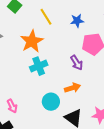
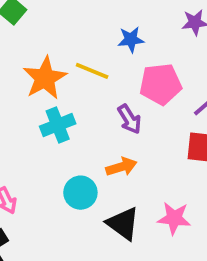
yellow line: (46, 17) -> (92, 71), moved, turned -36

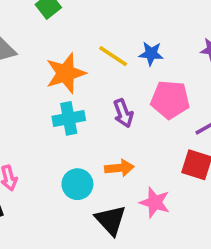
yellow line: (92, 71) -> (113, 56), moved
purple arrow: (129, 119) -> (123, 113), moved
pink star: (174, 218) -> (155, 202), moved

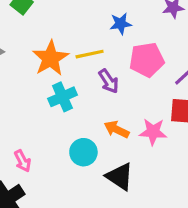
yellow line: (113, 56) -> (90, 54), moved, turned -32
orange arrow: (119, 168) -> (117, 129), turned -135
pink star: (155, 202) -> (153, 132), moved

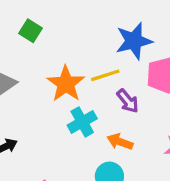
blue star: (121, 24) -> (134, 41), size x1.6
orange arrow: (117, 129) -> (120, 142), moved

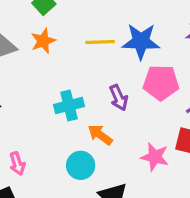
yellow line: (105, 75) -> (100, 42), moved
orange star: (66, 84) -> (43, 41), moved, size x0.7

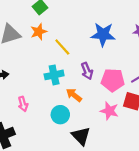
yellow line: (100, 42) -> (62, 47), moved, turned 48
pink pentagon: (161, 83) -> (113, 80), moved
pink arrow: (17, 164) -> (23, 104), moved

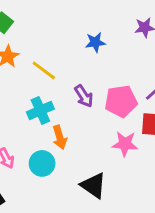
blue star: (103, 34) -> (95, 42), size x0.6
orange arrow: (74, 95) -> (60, 137), moved, turned -133
cyan circle: (60, 115) -> (42, 163), moved

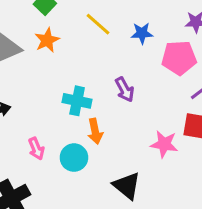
yellow line: (44, 70) -> (98, 24), moved
pink pentagon: (121, 101) -> (179, 58), moved
cyan cross: (40, 110) -> (77, 101), turned 30

